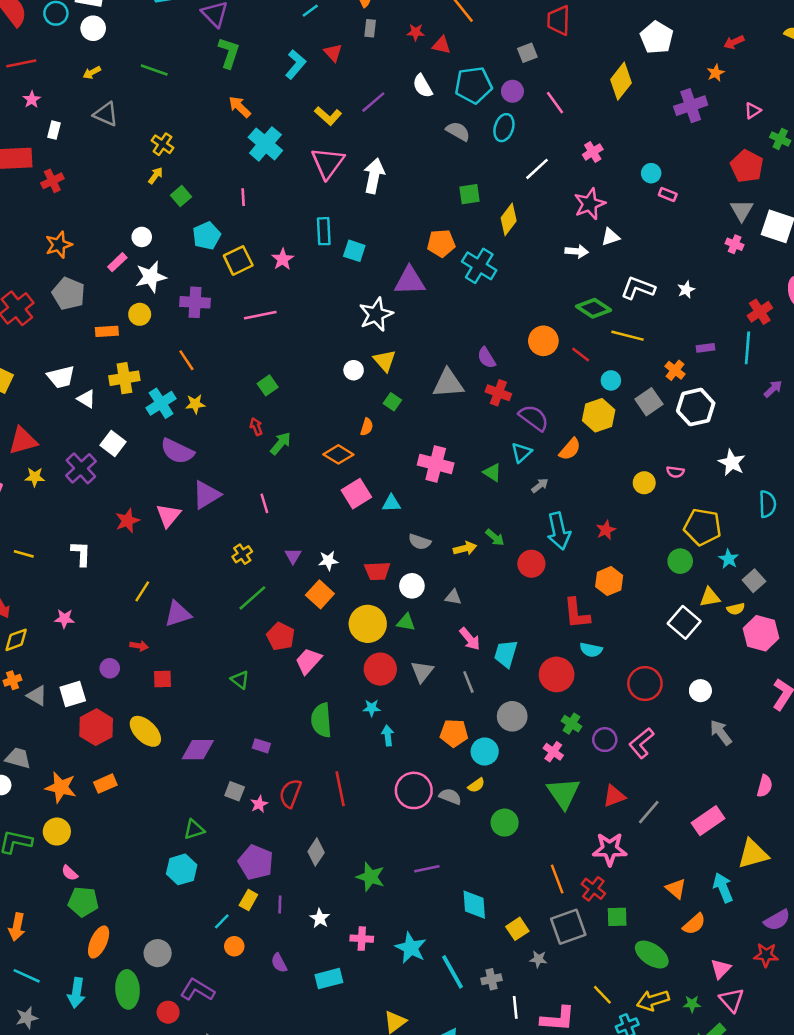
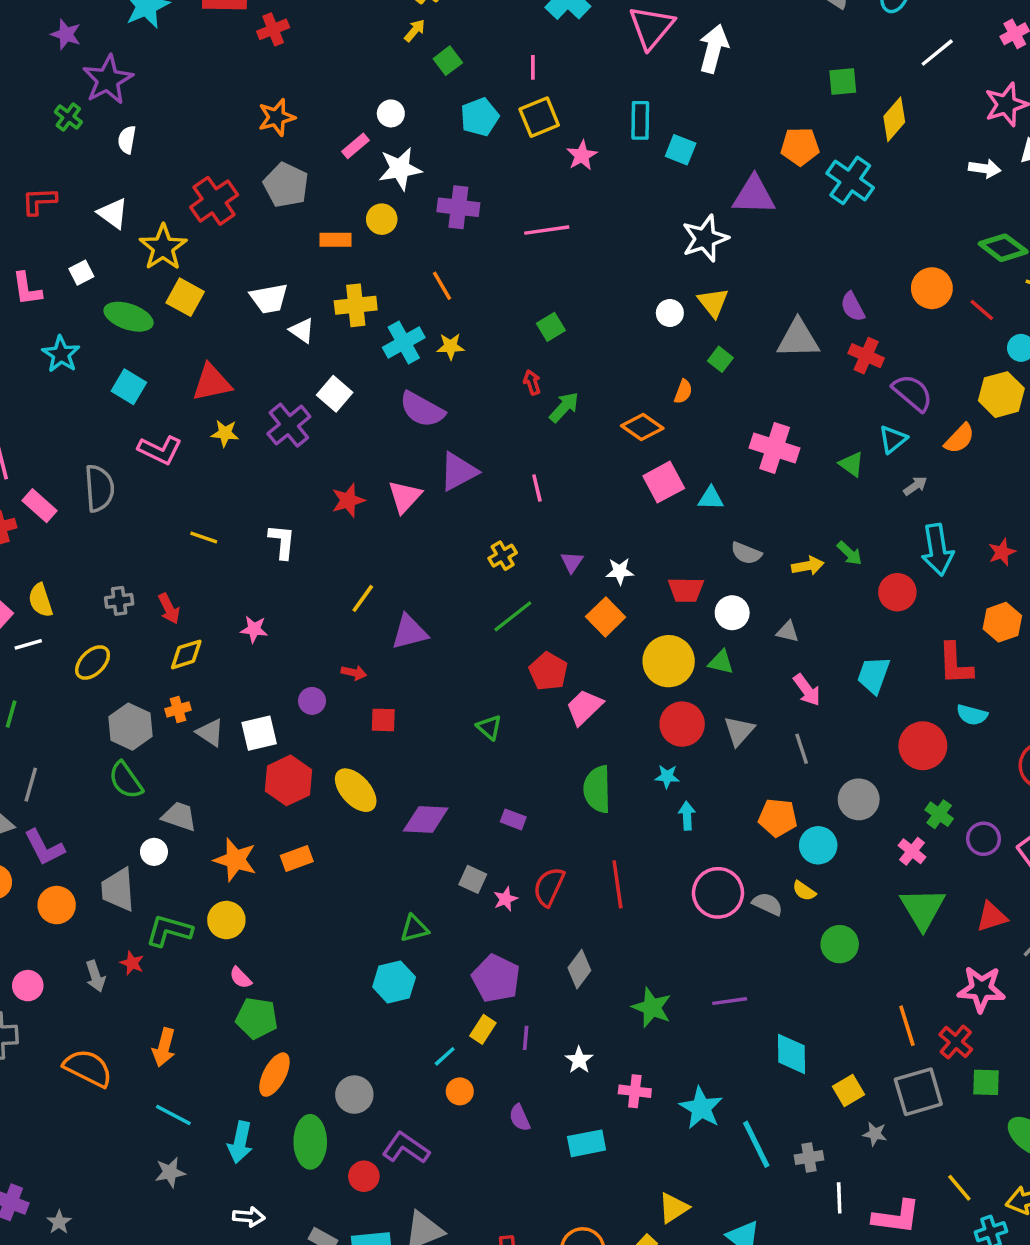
yellow square: (238, 260) -> (539, 117), moved
cyan trapezoid: (506, 654) -> (873, 675), moved
yellow semicircle: (476, 785) -> (804, 891), turned 66

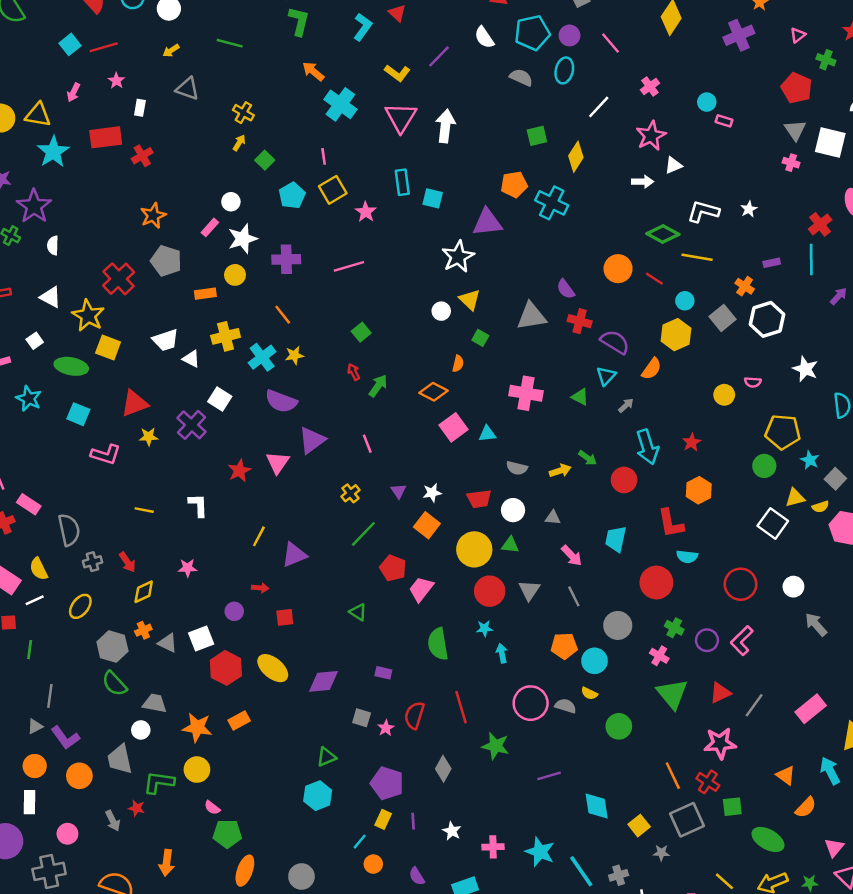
gray semicircle: (99, 488) -> (69, 530), moved
green star: (652, 1008) -> (496, 746), moved

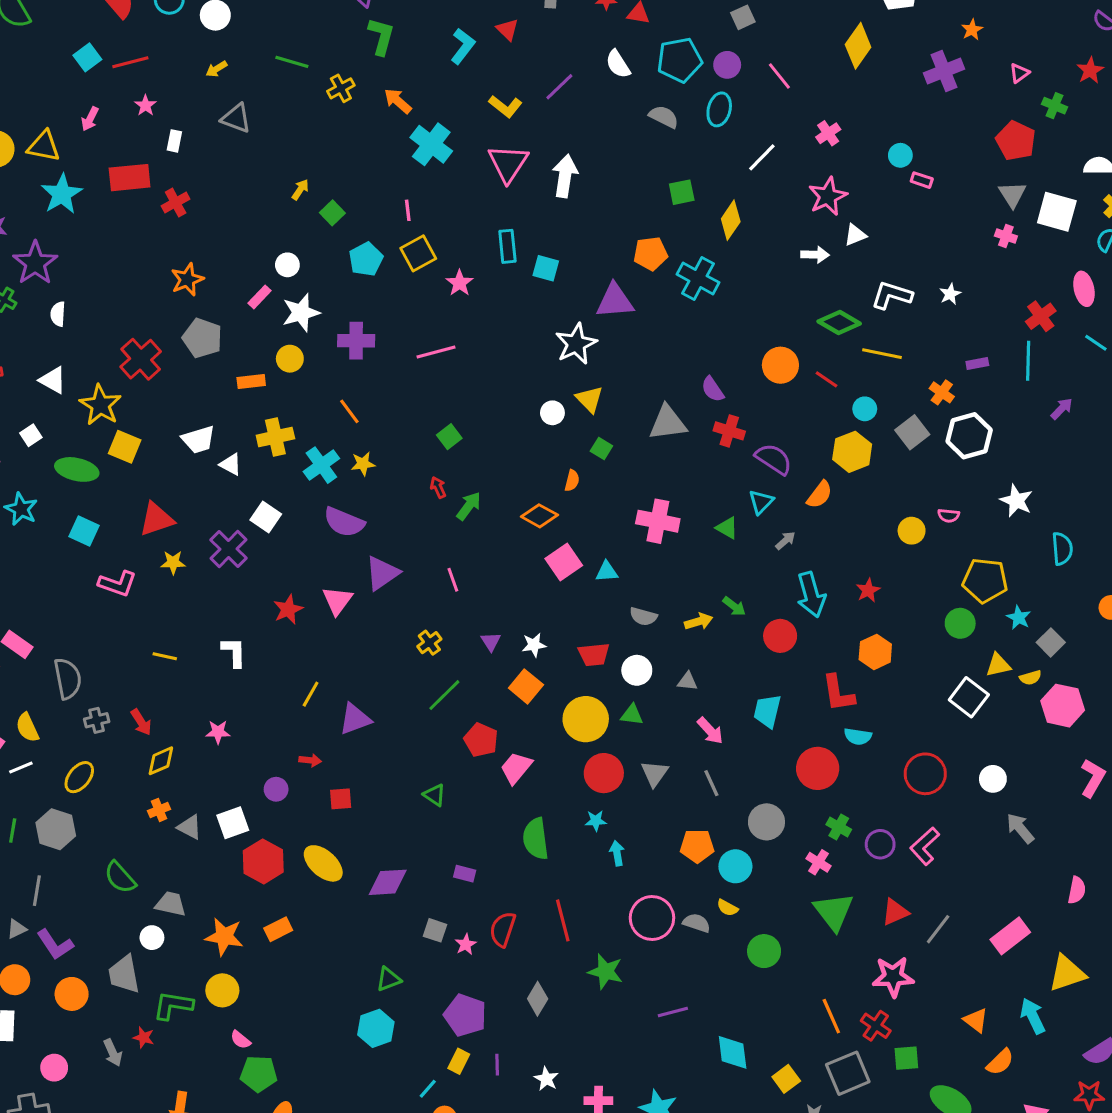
yellow cross: (243, 113) -> (341, 88), moved, turned 30
gray hexagon: (112, 647) -> (56, 829), moved

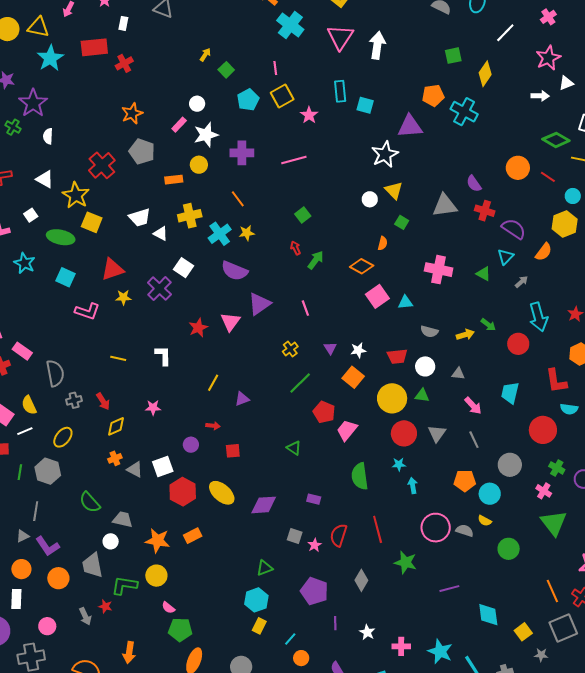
purple triangle: (355, 719) -> (242, 399), size x0.7
yellow rectangle: (459, 1061) -> (259, 626), moved

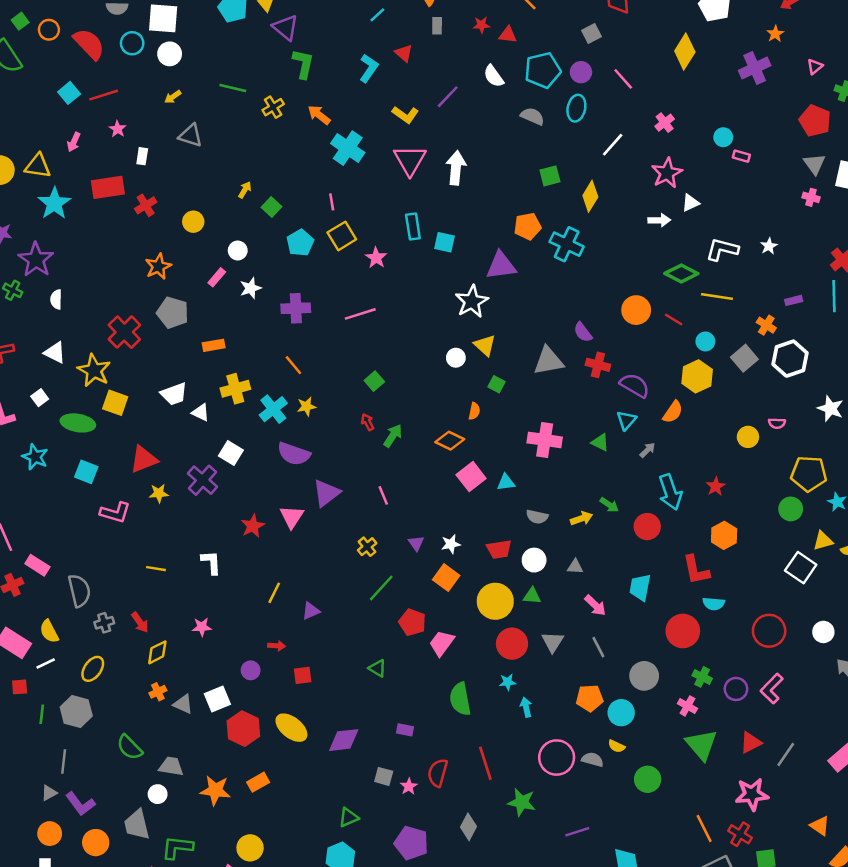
white star: (206, 135) -> (251, 288), size x0.7
yellow circle: (199, 165) -> (193, 222), moved
yellow circle: (156, 576) -> (250, 848), moved

